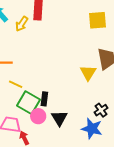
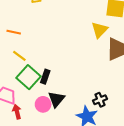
yellow triangle: (88, 73) -> (99, 30), moved
pink circle: (38, 116) -> (43, 104), moved

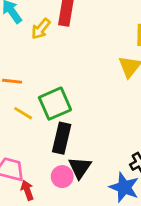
green square: (29, 77) -> (55, 104), moved, turned 30
black rectangle: (45, 77) -> (62, 138), size x1.5

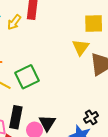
black rectangle: (62, 138) -> (16, 117), moved

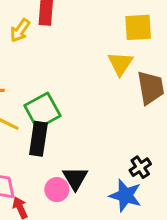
black rectangle: (16, 117) -> (38, 139), moved

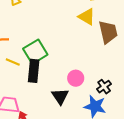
yellow triangle: (120, 64) -> (87, 17), turned -30
pink circle: (57, 190) -> (76, 78), moved

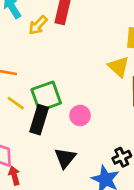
pink circle: (76, 78) -> (80, 115), moved

